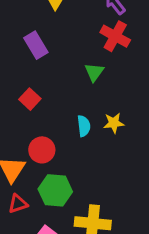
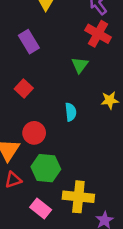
yellow star: (114, 123) -> (110, 100), moved

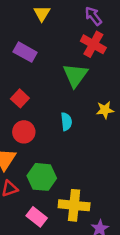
purple rectangle: (29, 42) -> (25, 52), turned -30
green triangle: (80, 65) -> (75, 75), size x1.5
red circle: (34, 133) -> (24, 132), moved

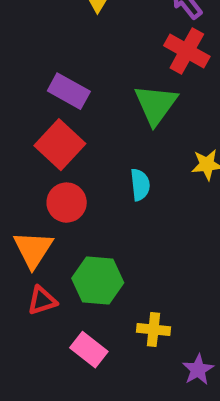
purple rectangle: (25, 52) -> (69, 91), moved
red square: (20, 98) -> (60, 145), size x1.5
yellow cross: (74, 205) -> (153, 330), size x0.6

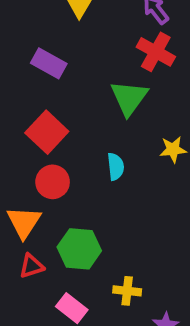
purple rectangle: (69, 91) -> (49, 63), moved

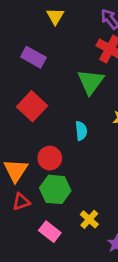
red circle: (53, 182) -> (50, 158), moved
yellow cross: (127, 291) -> (89, 219), turned 36

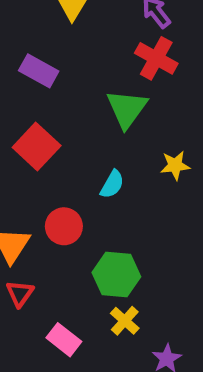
cyan semicircle: (81, 131) -> (112, 184), turned 36
green hexagon: (55, 189) -> (116, 275), moved
red triangle: (21, 202) -> (20, 293), turned -36

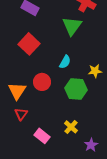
yellow star: (175, 165) -> (95, 71), moved
green hexagon: (116, 275) -> (76, 89), moved

